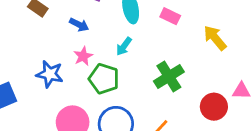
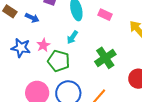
blue arrow: (79, 25) -> (32, 18), moved
blue star: (50, 74) -> (21, 48), moved

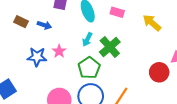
green cross: (105, 58) -> (110, 47), moved
green pentagon: (59, 61) -> (89, 68), moved, turned 30

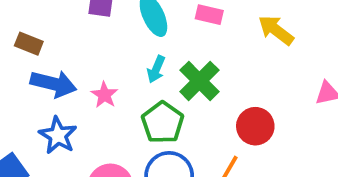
blue arrow: (44, 25) -> (53, 84), moved, size x1.6
blue star: (37, 57) -> (58, 135), moved, turned 30
red circle: (159, 72) -> (255, 126), moved

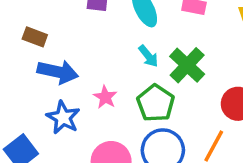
cyan arrow: (156, 69) -> (148, 56), turned -60
pink star: (104, 95) -> (105, 97), moved

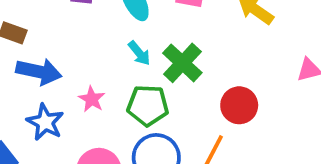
green pentagon: (156, 103) -> (148, 105), turned -30

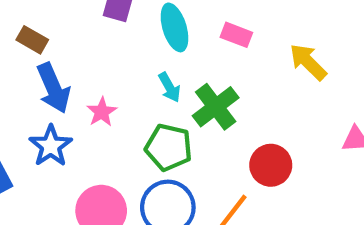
blue arrow: (39, 72) -> (53, 88), turned 45
pink star: (92, 99) -> (102, 112), moved

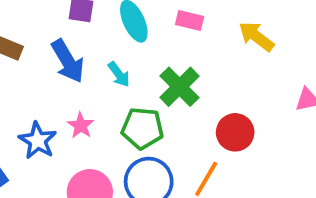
cyan arrow: (169, 87) -> (119, 74), moved
blue arrow: (53, 88) -> (68, 61), moved
pink star: (102, 112) -> (81, 126), moved

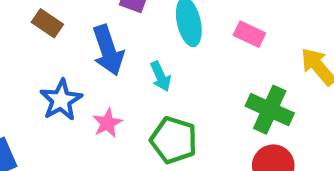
green cross: (180, 87) -> (270, 110), moved, turned -33
blue star: (38, 141) -> (61, 100), moved

